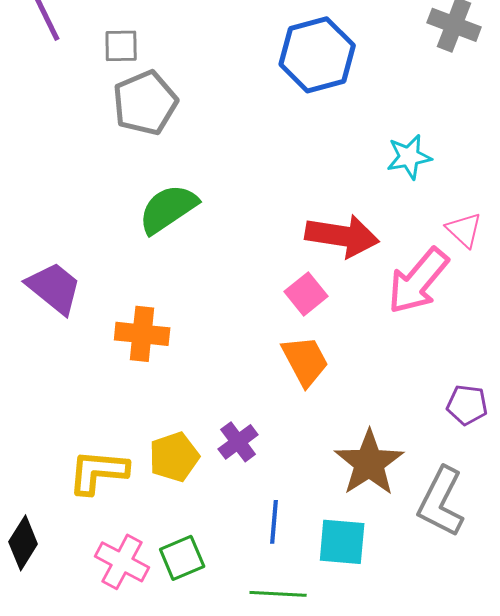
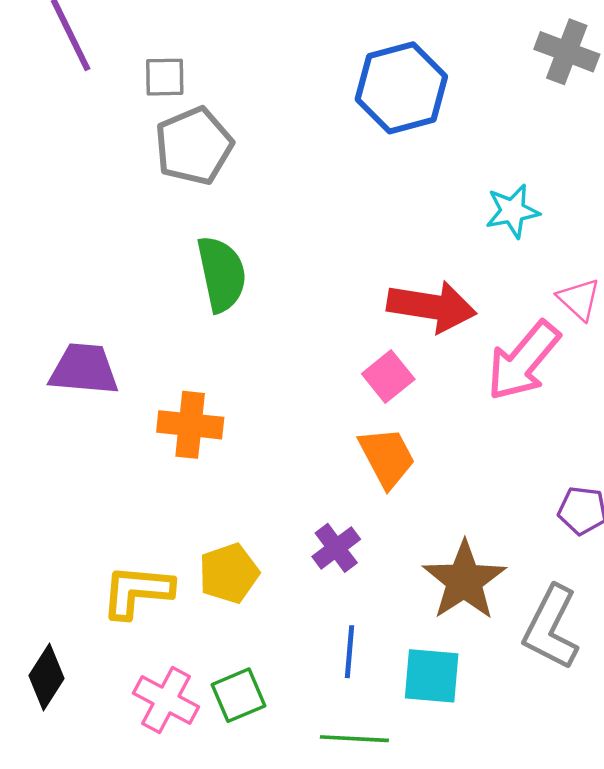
green semicircle: (168, 209) -> (222, 274), turned 112
purple trapezoid: (54, 288) -> (84, 369), turned -34
purple cross: (238, 442) -> (336, 548), moved

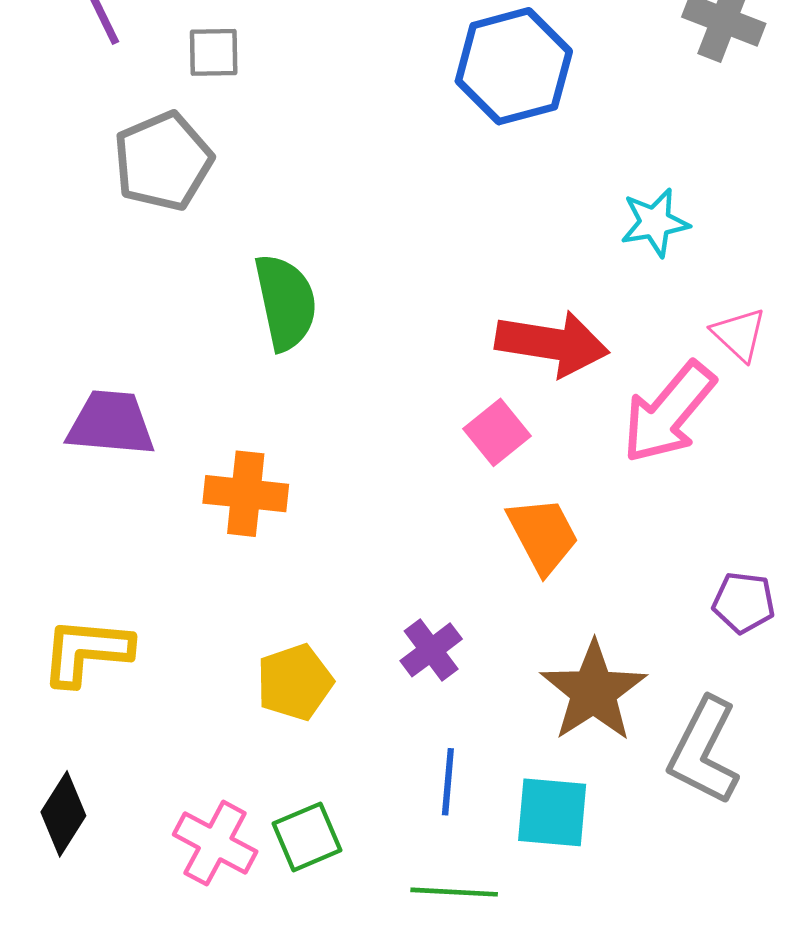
gray pentagon: (194, 146) -> (163, 161), moved
orange trapezoid: (387, 457) -> (543, 535), moved
yellow L-shape: (137, 591) -> (86, 652), moved

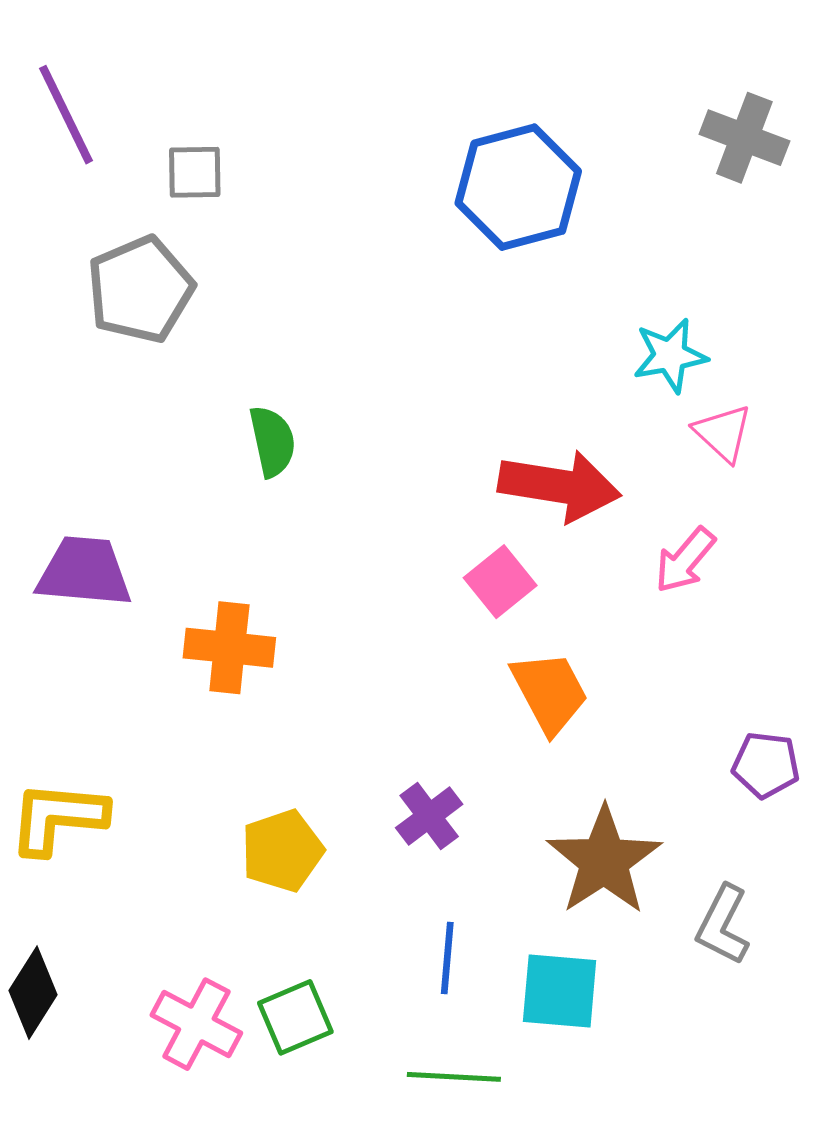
green semicircle: (286, 302) -> (272, 441), size x0.7
pink triangle: (739, 334) -> (723, 433), moved
pink arrow: (669, 412) -> (685, 560), size x0.6
gray L-shape: (704, 751) -> (723, 925), size x0.7

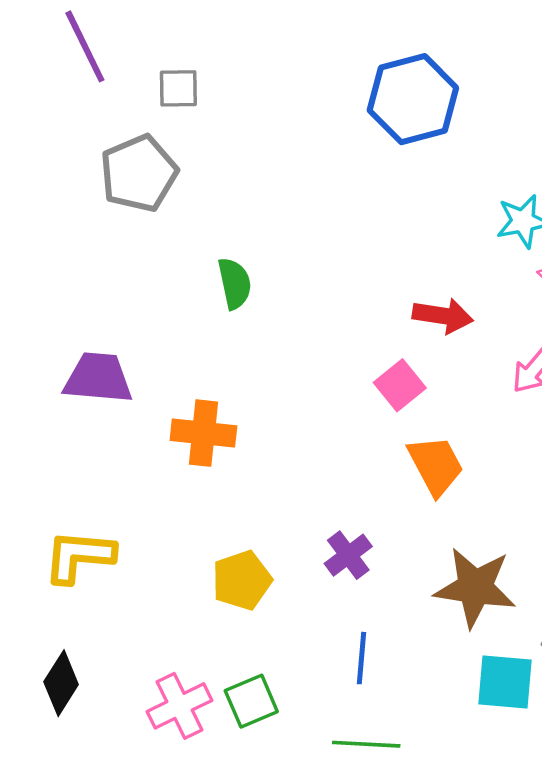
red arrow: (560, 486) -> (443, 316), size x0.7
brown star: (604, 861) -> (475, 587), turned -30
cyan square: (560, 991) -> (505, 682), moved
pink cross: (196, 1024) -> (180, 706), turned 36

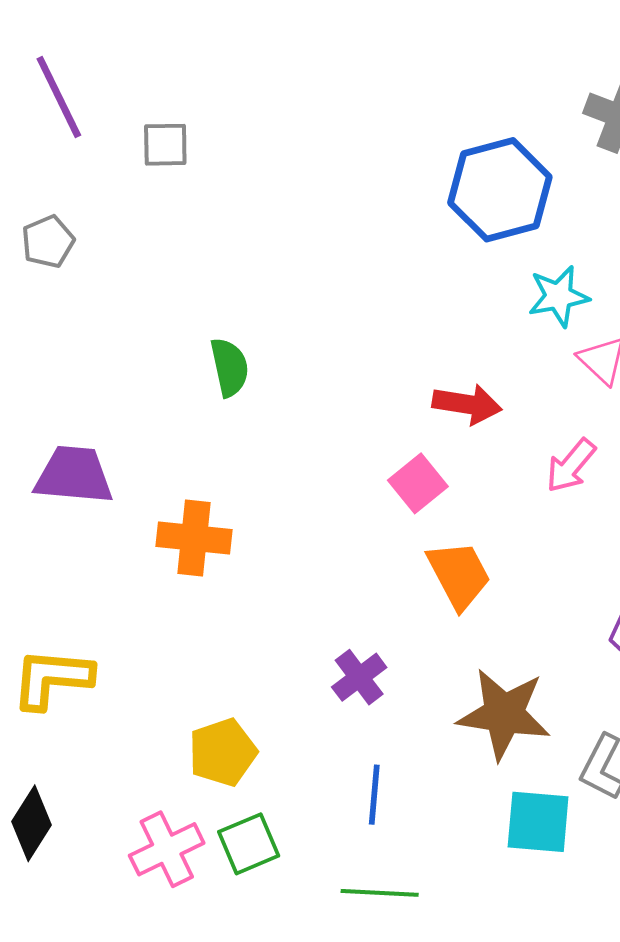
blue hexagon: (413, 99) -> (500, 190), moved
gray pentagon: (139, 173) -> (48, 242), moved, size x0.6
yellow pentagon: (242, 580) -> (223, 752), moved

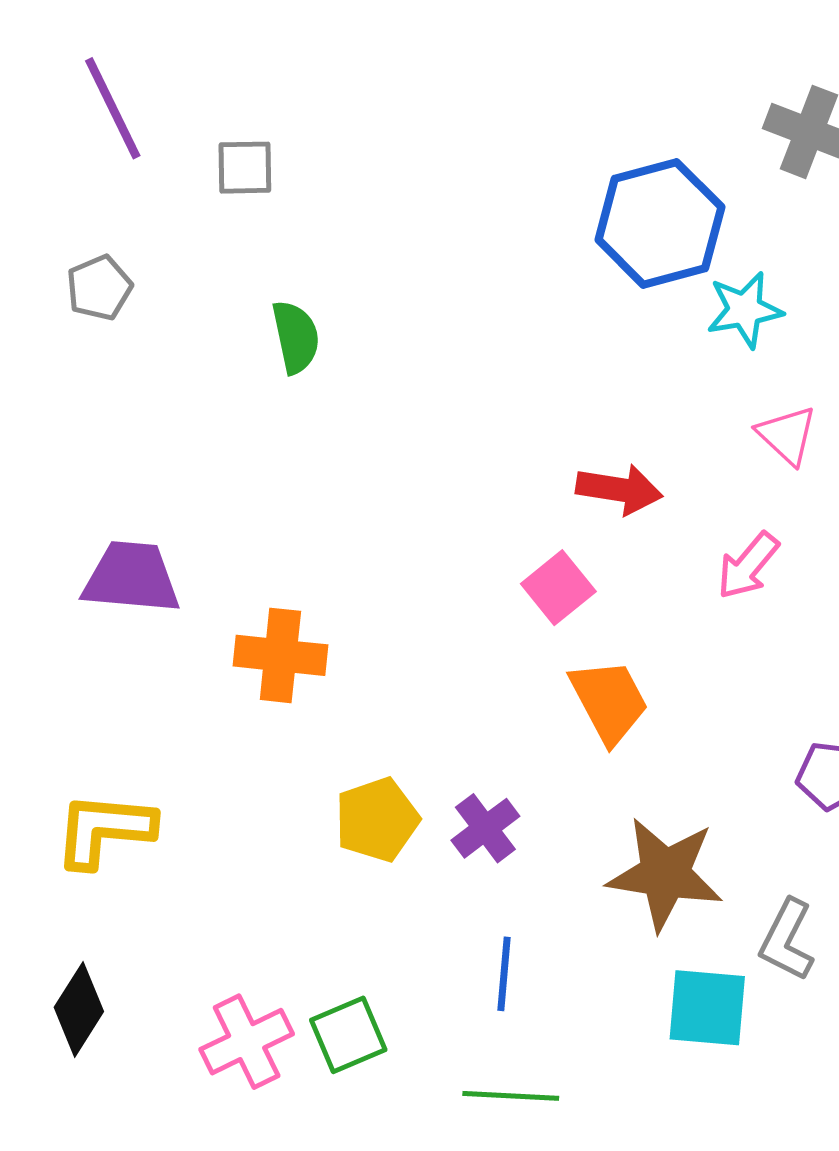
cyan star: (559, 296) -> (745, 310), moved
green semicircle: (230, 367) -> (296, 337), moved
yellow pentagon: (223, 752) -> (377, 820), moved

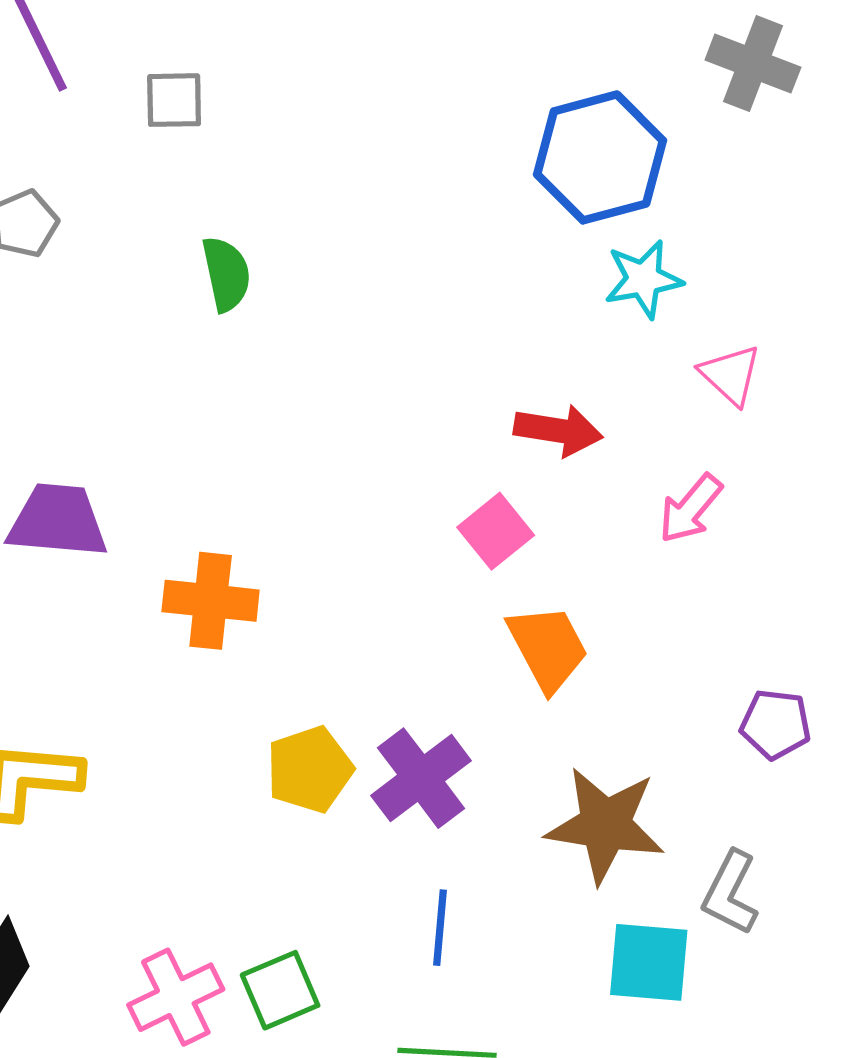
cyan star: (745, 310) -> (643, 279), moved
purple cross: (485, 828) -> (421, 778), size x1.4

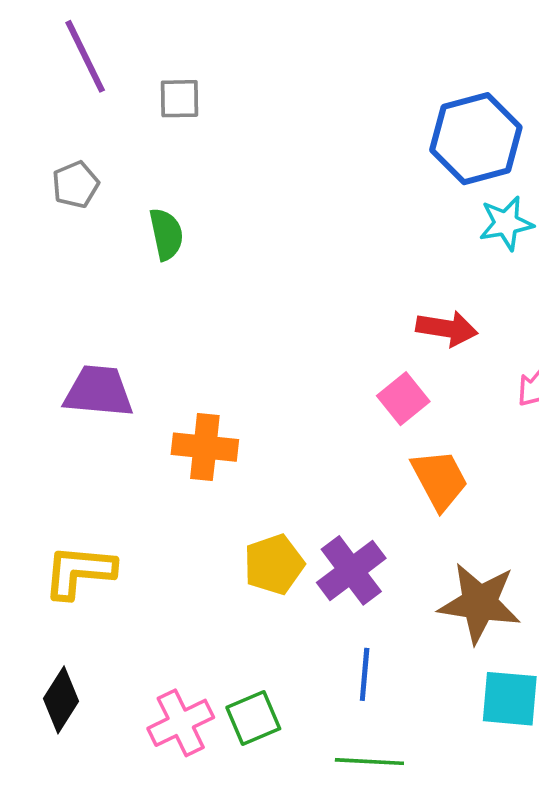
green semicircle: (226, 274) -> (166, 234), moved

